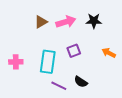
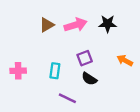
cyan rectangle: (48, 62) -> (55, 71), size x0.6
black semicircle: (81, 82) -> (89, 79), moved

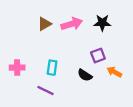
purple square: (85, 58) -> (98, 56), moved
orange arrow: (125, 60) -> (114, 72), moved
purple line: (67, 98) -> (46, 90), moved

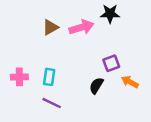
black star: (102, 23) -> (110, 14), moved
cyan rectangle: (52, 68) -> (49, 77), moved
black semicircle: (85, 75) -> (96, 86), turned 88

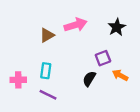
black star: (110, 14) -> (117, 27), moved, turned -30
brown triangle: (50, 27) -> (47, 35), moved
pink cross: (19, 77) -> (18, 80), moved

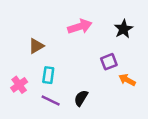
brown triangle: (47, 35) -> (36, 46), moved
black semicircle: (89, 79) -> (81, 98), moved
pink cross: (18, 80) -> (19, 85), turned -35

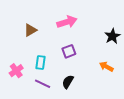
black star: (123, 29) -> (112, 36), moved
brown triangle: (36, 46) -> (30, 30), moved
purple square: (109, 62) -> (69, 51), moved

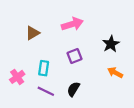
black star: (112, 36) -> (111, 44), moved

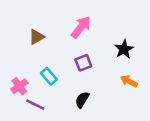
pink arrow: (72, 24) -> (81, 27), turned -35
cyan rectangle: (44, 68) -> (49, 76), turned -48
purple line: (46, 91) -> (35, 105), moved

